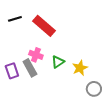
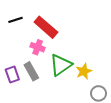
pink cross: (36, 55) -> (38, 47), moved
green triangle: (58, 62) -> (61, 65), size x1.6

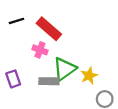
gray rectangle: (31, 71) -> (49, 81), moved, turned -60

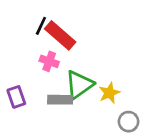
black line: (17, 21) -> (41, 26), moved, turned -48

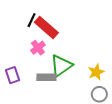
pink cross: (49, 61) -> (38, 48), turned 32
yellow star: (109, 93) -> (96, 72), moved

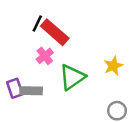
yellow star: (96, 72) -> (113, 66), moved
gray rectangle: (46, 77) -> (31, 91), moved

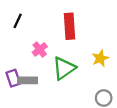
black line: (37, 23) -> (18, 21), moved
red rectangle: (55, 32) -> (69, 26), moved, turned 45

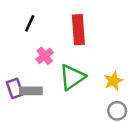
black line: (18, 21) -> (30, 23), moved
yellow star: (100, 58) -> (113, 81), moved

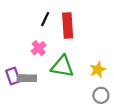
black line: (30, 23) -> (45, 19), moved
green triangle: (72, 77) -> (62, 66), turned 45

